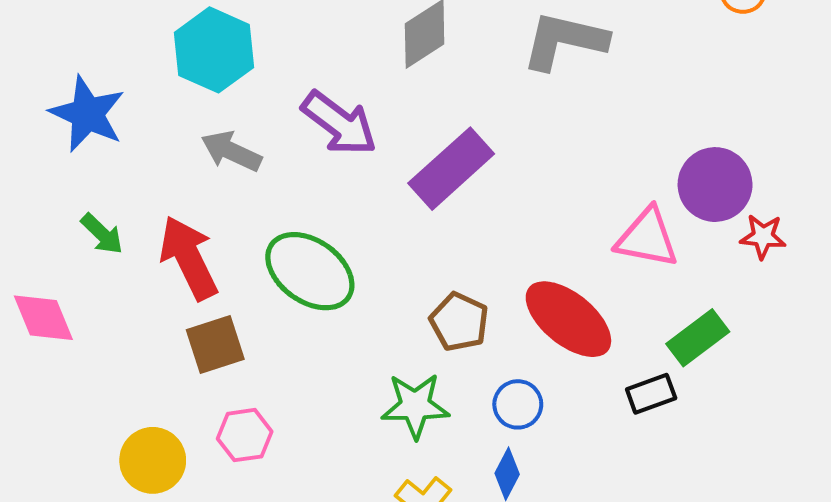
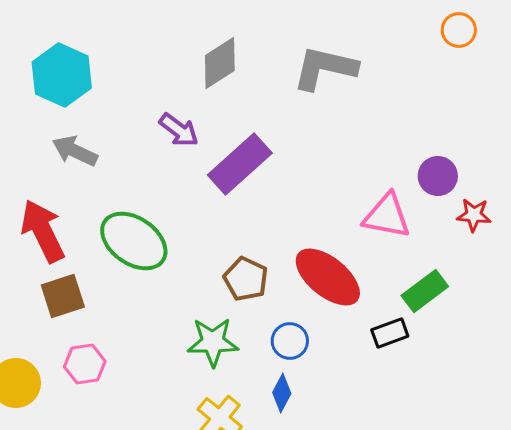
purple arrow: (339, 123) -> (179, 130), moved, size x0.7
purple circle: (715, 185) -> (438, 176), size x0.7

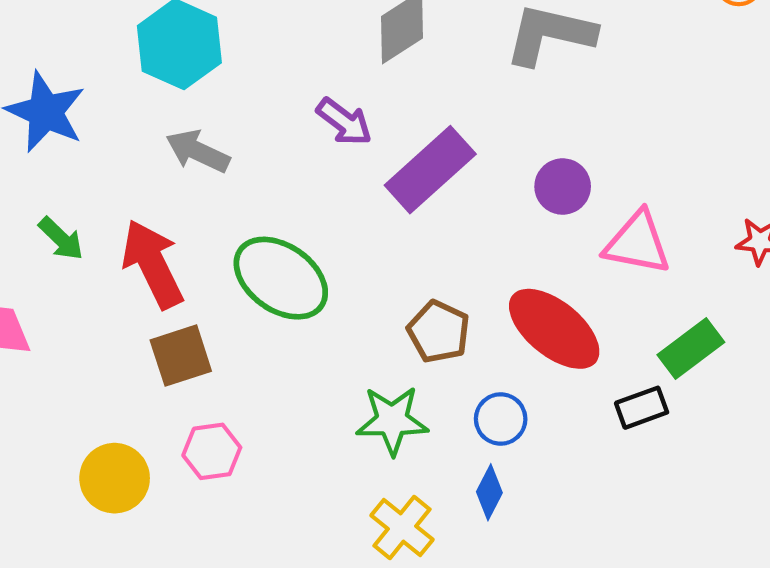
purple circle: (438, 176) -> (563, 187), moved

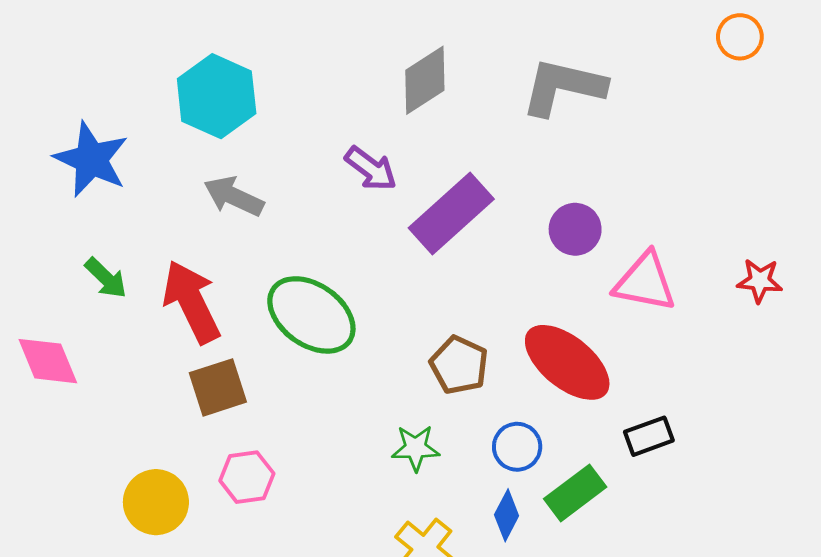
green rectangle: (691, 349) -> (575, 493), moved
green star: (392, 420) -> (416, 448), size x0.7

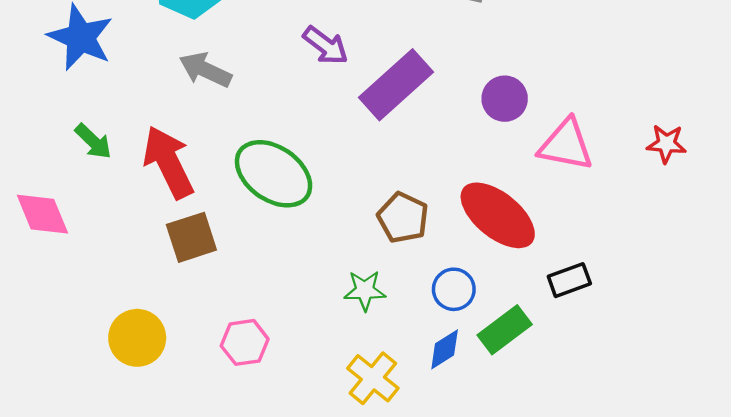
pink hexagon: (247, 477) -> (245, 342), moved
blue diamond: (507, 515) -> (445, 349), turned 30

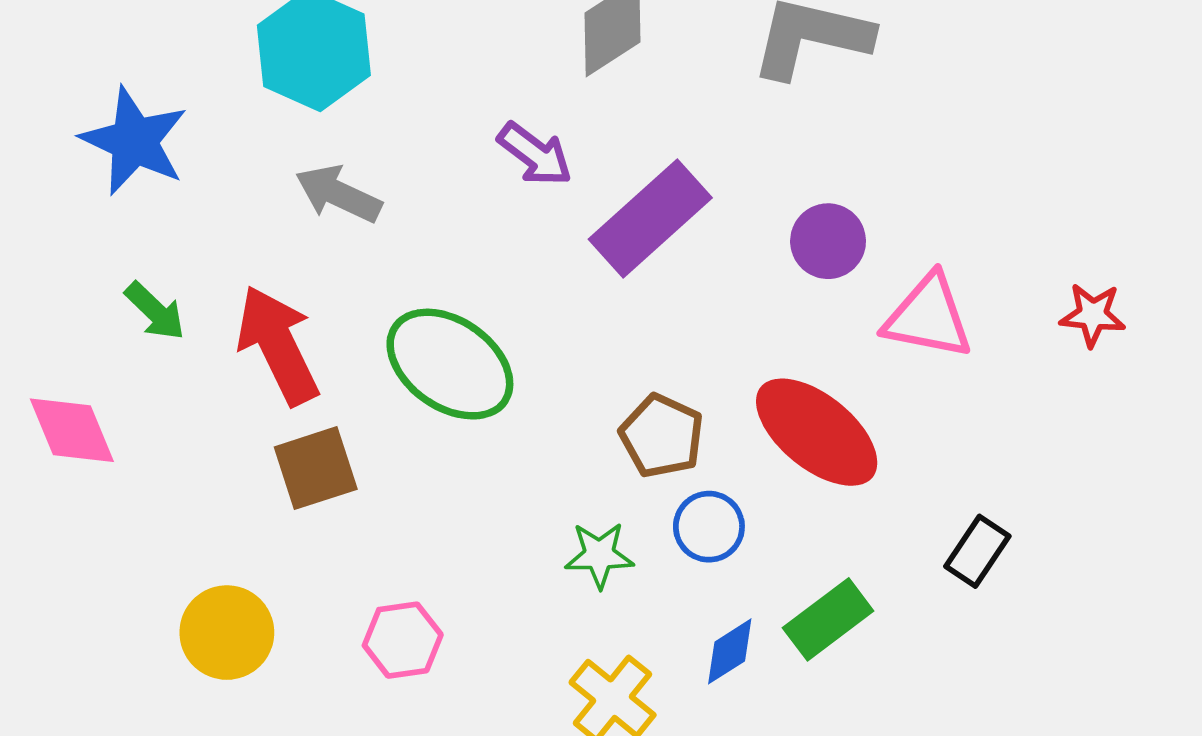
black rectangle: (569, 280) -> (977, 551), moved, turned -36
blue circle: (454, 289) -> (709, 527), moved

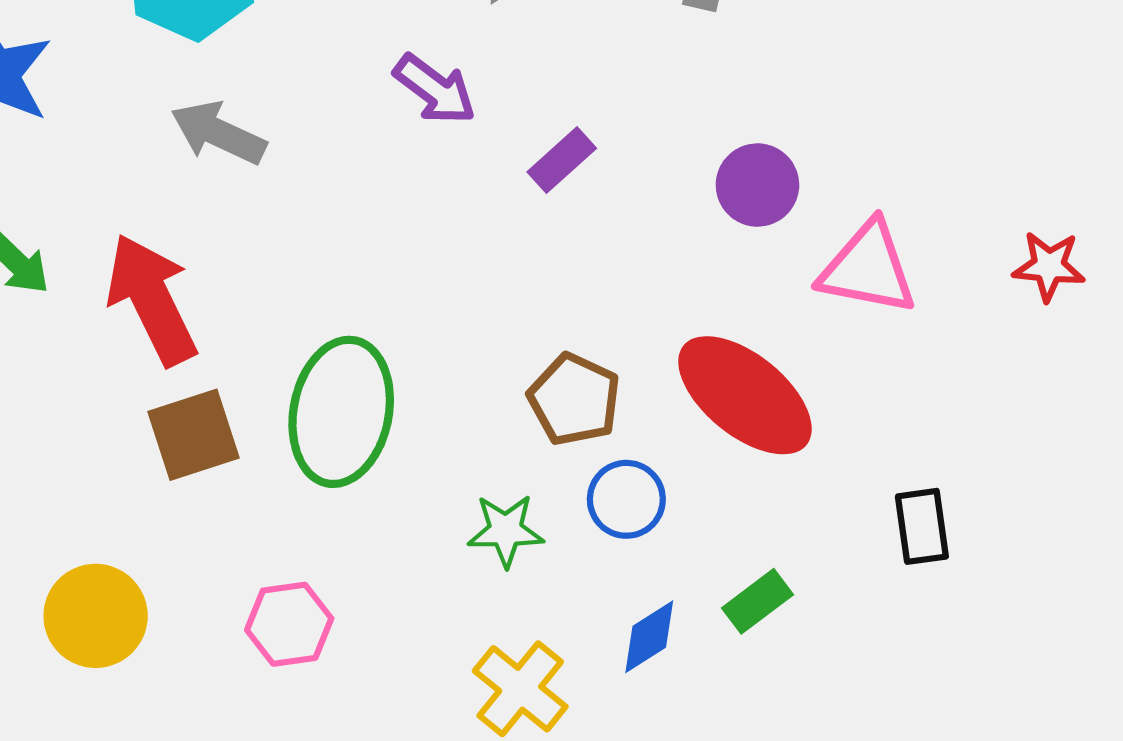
purple rectangle: (650, 218) -> (562, 160), size x0.5
green ellipse: (450, 364) -> (341, 412), moved, turned 66
black rectangle: (977, 551) -> (922, 526), turned -42
green rectangle: (828, 619) -> (757, 601), size x0.7

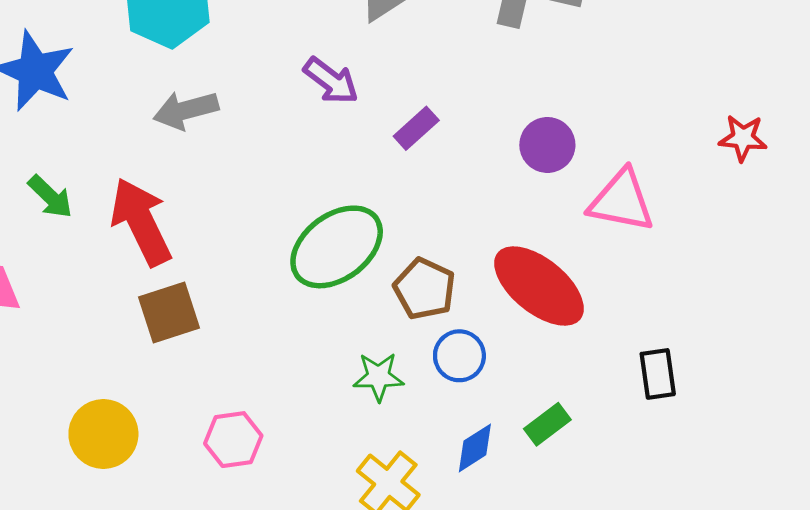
gray arrow: (218, 133) -> (186, 110), turned -40
red star: (1049, 266) -> (743, 138), moved
green ellipse: (341, 412) -> (337, 247), moved, turned 42

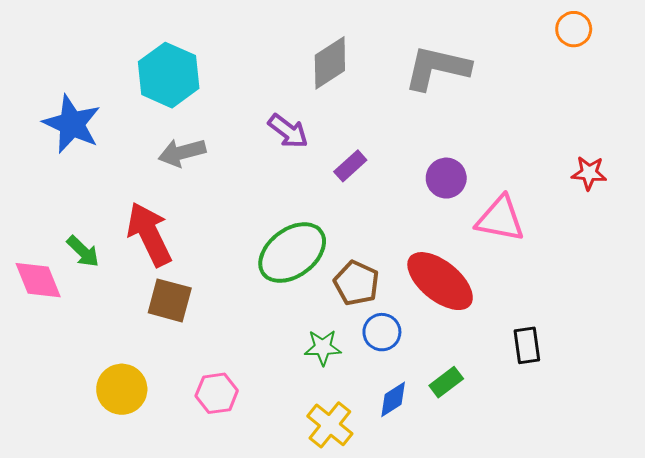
green arrow: (50, 197) -> (83, 252), moved
brown square: (169, 313) -> (170, 300), turned 33

